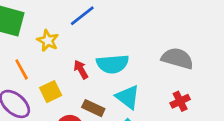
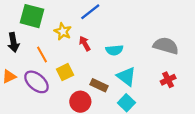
cyan semicircle: (113, 64) -> (114, 50), size x0.7
red arrow: (81, 69) -> (85, 44), moved

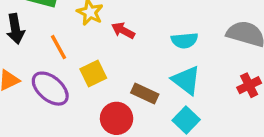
red arrow: (85, 44) -> (123, 30), turned -32
cyan semicircle: (114, 50) -> (184, 40), moved

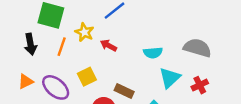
orange line: (59, 47) -> (62, 47), moved, turned 48
cyan triangle: (186, 80) -> (170, 78), moved, turned 40

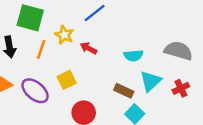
brown rectangle: (124, 91) -> (124, 91), moved

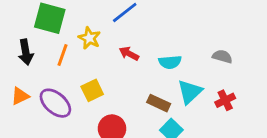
red arrow: (89, 48) -> (129, 54), moved
gray semicircle: (178, 51) -> (222, 56), size x0.6

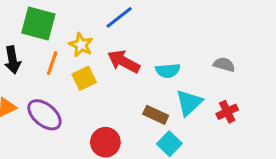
red arrow: (129, 54) -> (124, 61), size x1.5
yellow square: (92, 90) -> (84, 78), moved

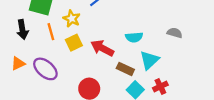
red arrow: (124, 61) -> (102, 48), moved
orange line: (52, 63) -> (51, 32), turned -35
red cross: (227, 112) -> (160, 86), moved

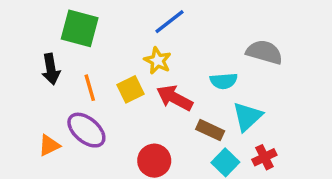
yellow star: (72, 19) -> (158, 61), moved
orange line: (51, 32) -> (90, 88), moved
gray semicircle: (175, 33) -> (264, 52), moved, size x1.5
orange triangle: (18, 63) -> (49, 145), moved

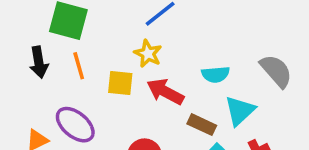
gray semicircle: (264, 52) -> (276, 71), moved, turned 33
orange line: (90, 88) -> (79, 66), moved
yellow square: (130, 89) -> (120, 83), turned 32

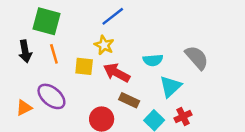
brown rectangle: (202, 125) -> (129, 100), moved

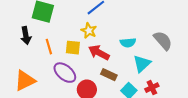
orange line: (54, 54) -> (49, 47), moved
purple ellipse: (51, 96) -> (65, 73), moved
orange triangle: (24, 108) -> (25, 81), size x1.6

